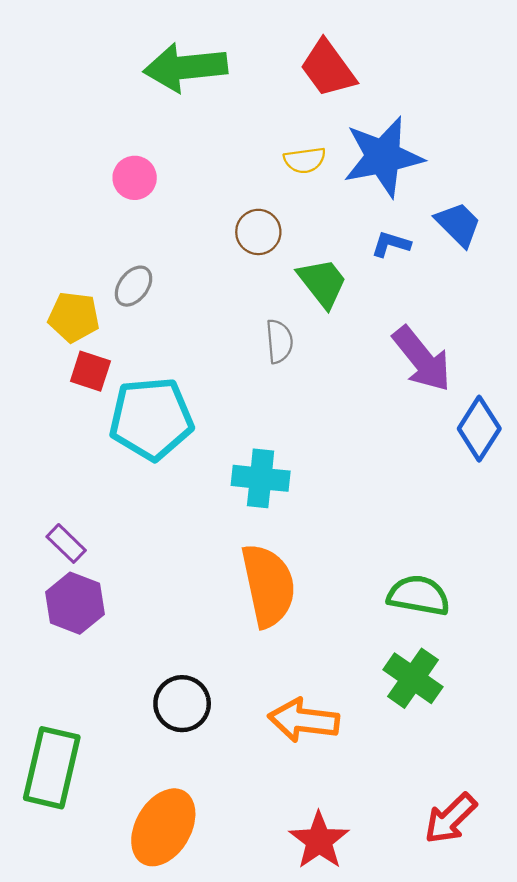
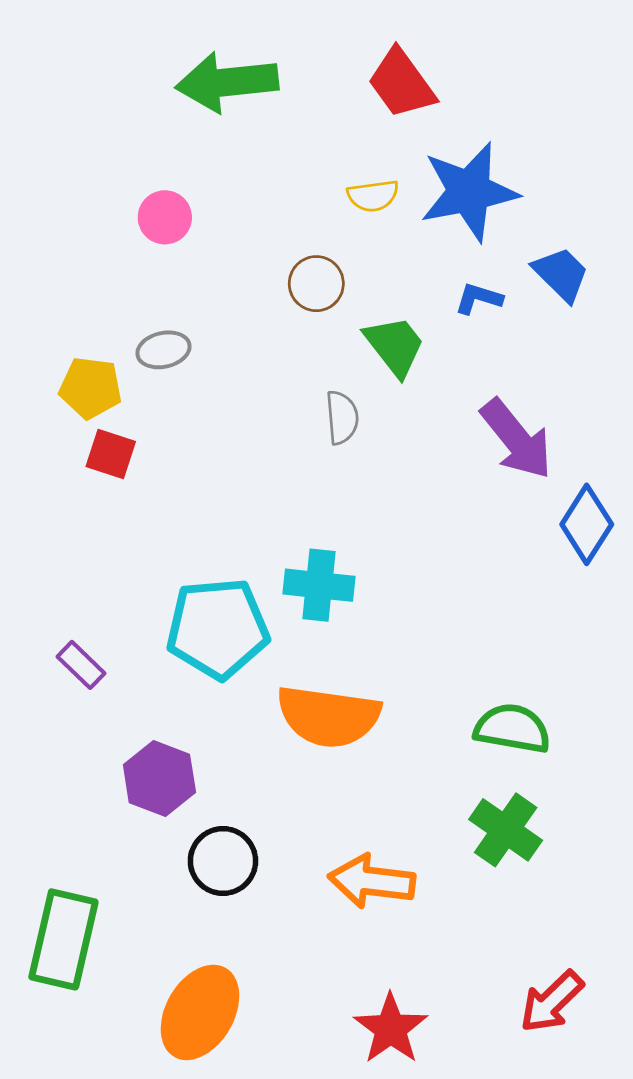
gray ellipse: (134, 286) -> (163, 350), turned 39
cyan pentagon: (151, 419) -> (218, 628), moved
orange semicircle: (268, 585) -> (328, 716), turned 110
purple hexagon: (75, 603) -> (159, 779), moved

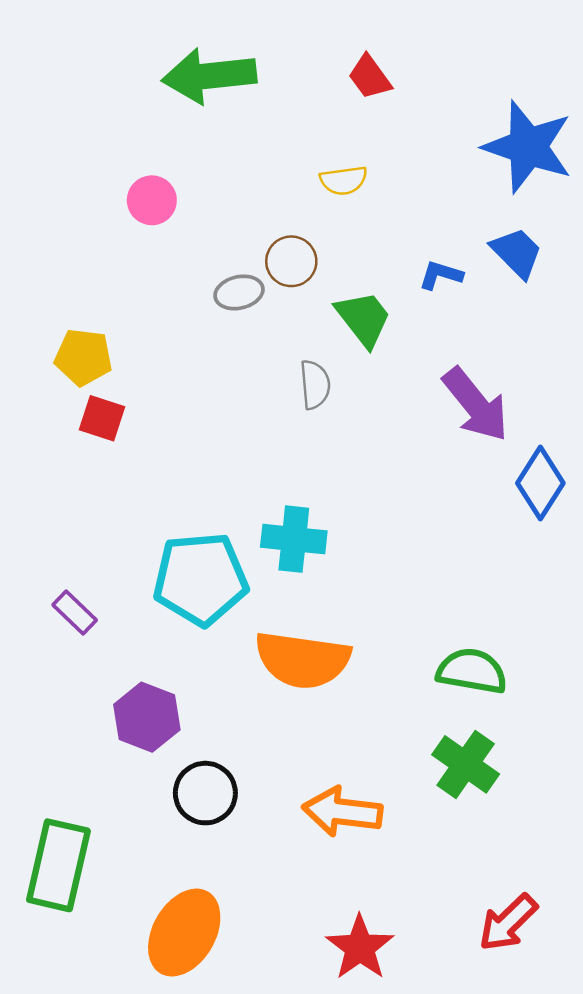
red trapezoid: (401, 83) -> (370, 77), size x0.7
blue star: (469, 192) -> (528, 147), moved, turned 30
gray ellipse: (163, 350) -> (239, 292), moved

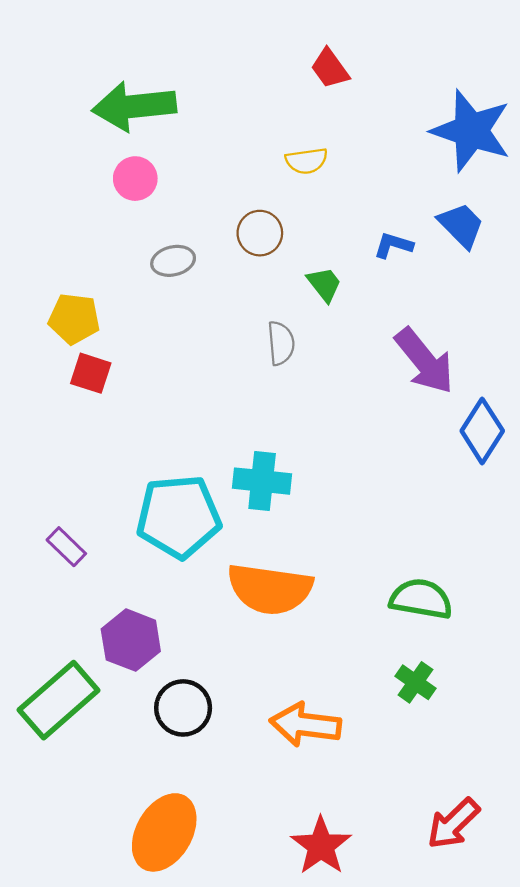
green arrow: (209, 76) -> (134, 106), moved
gray ellipse: (239, 292) -> (173, 261), moved
green trapezoid: (364, 319) -> (324, 284), size x0.7
green cross: (466, 764) -> (416, 682), size x0.7
green rectangle: (58, 865) -> (59, 700), moved, turned 36

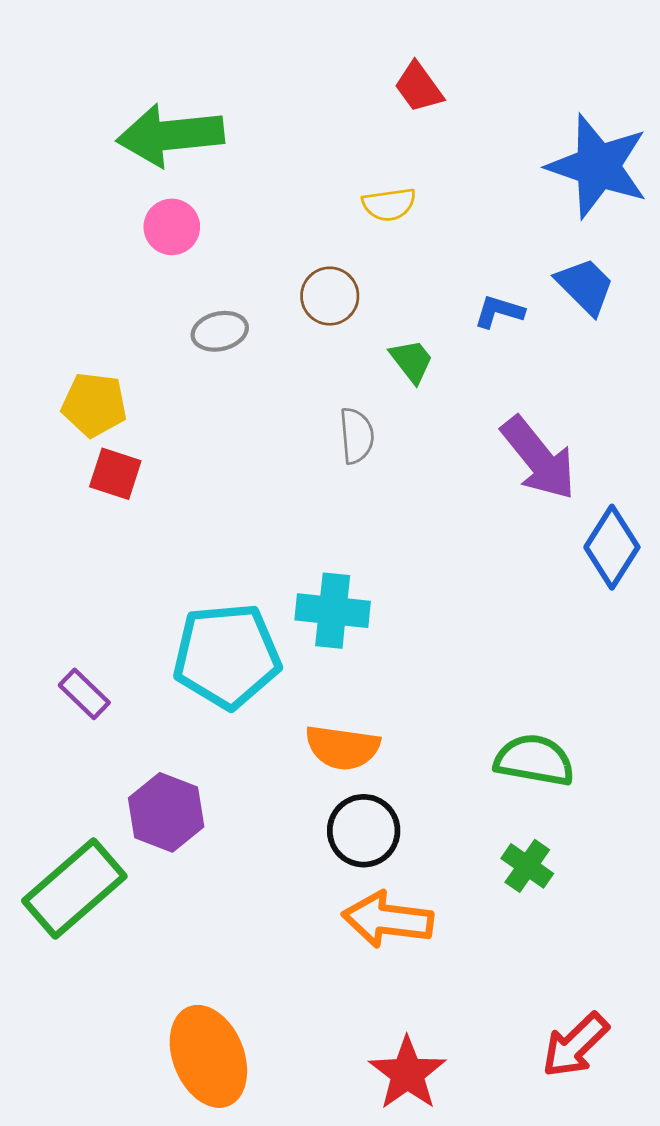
orange semicircle: (270, 589) -> (342, 747), size x0.7
black circle: (183, 708) -> (364, 831), moved
orange ellipse: (164, 832) -> (208, 1056), turned -52

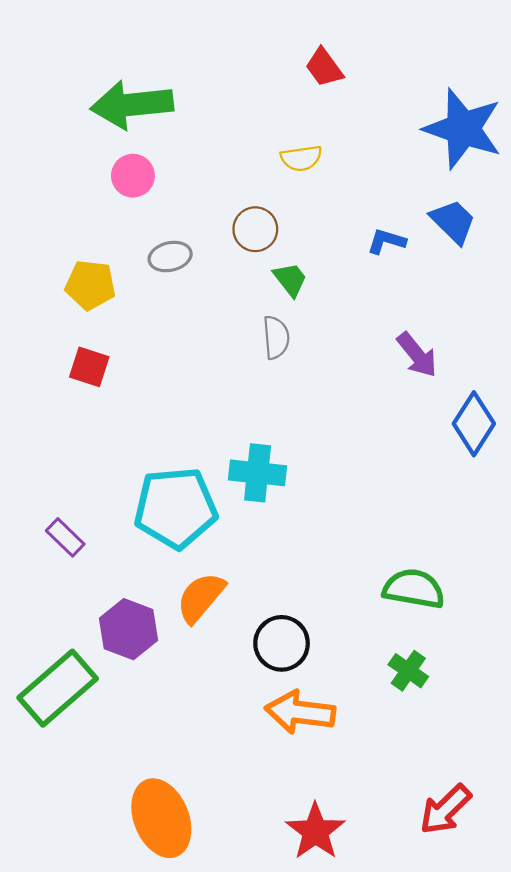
green trapezoid: (412, 361) -> (290, 279), moved
yellow pentagon: (94, 405) -> (90, 285), moved
purple arrow: (539, 458) -> (417, 355), size x0.7
orange semicircle: (342, 747) -> (201, 597), moved, turned 122

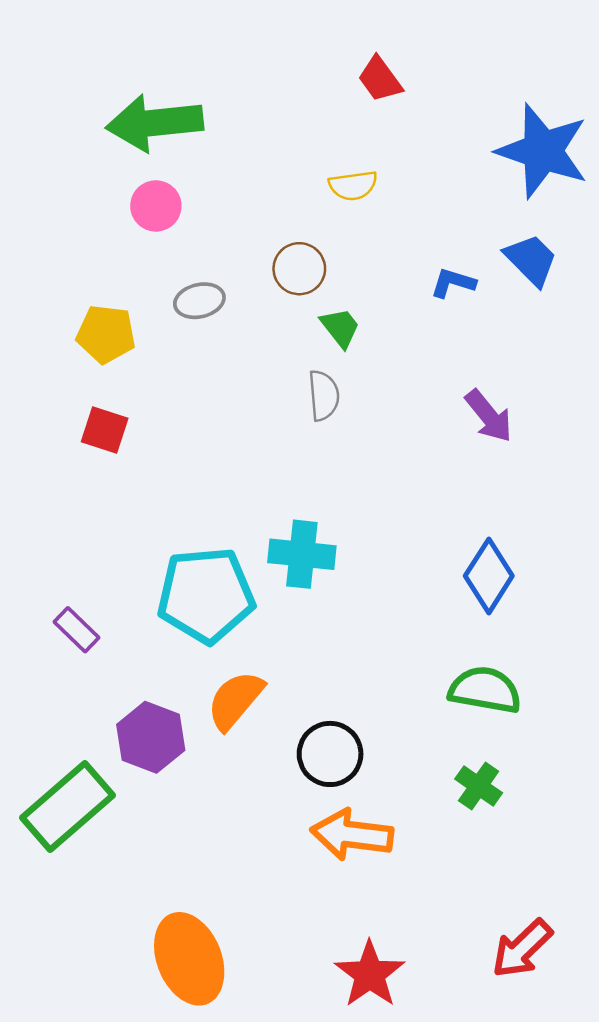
blue diamond: (474, 424) -> (489, 576), moved

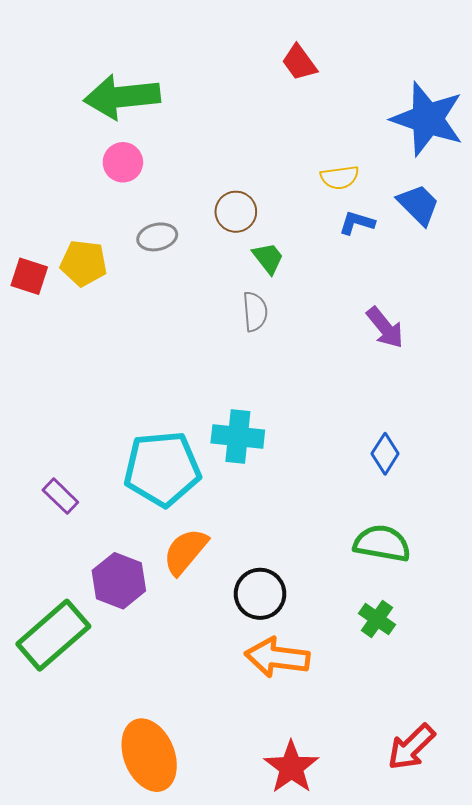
yellow semicircle: (353, 185) -> (340, 177), moved
red square: (105, 430) -> (29, 276), moved
blue diamond: (489, 576) -> (385, 454), size x0.7

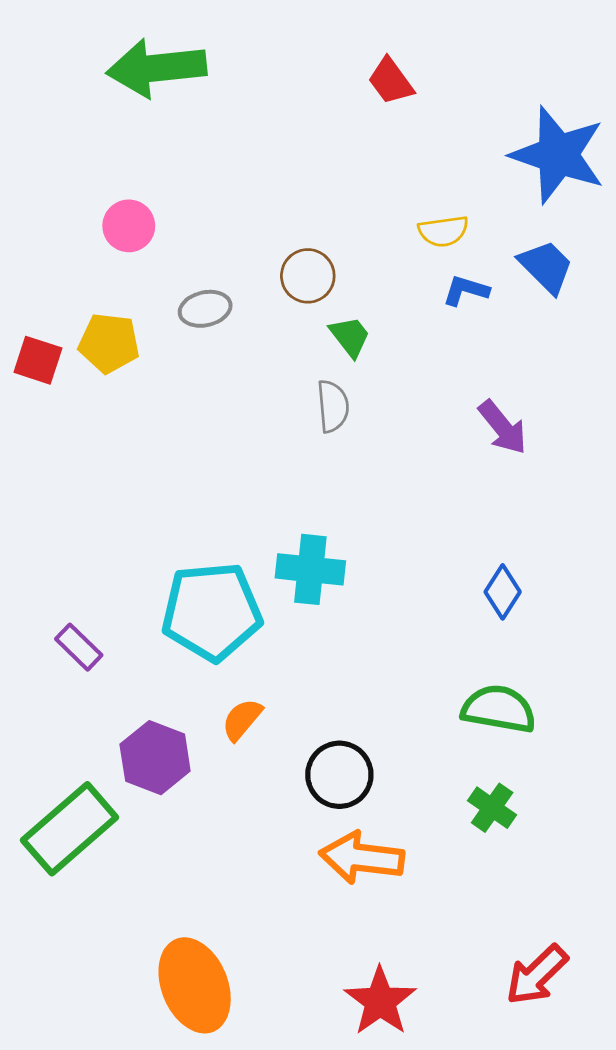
green arrow: (122, 97) -> (156, 68), moved
pink circle: (123, 162) -> (129, 226), moved
orange semicircle: (185, 551) -> (242, 719), size x0.7

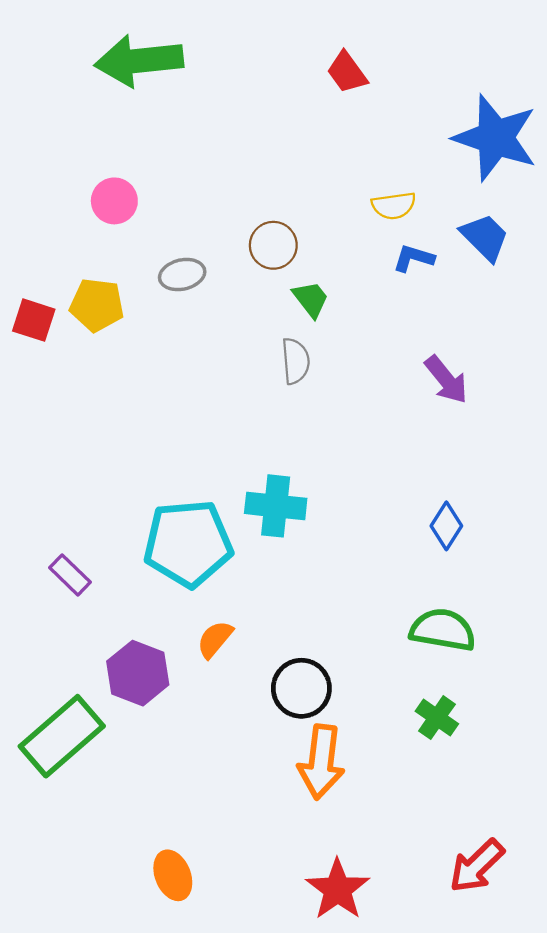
orange arrow: (362, 858) -> (321, 762), turned -90
orange ellipse: (195, 985) -> (173, 875), size x0.6

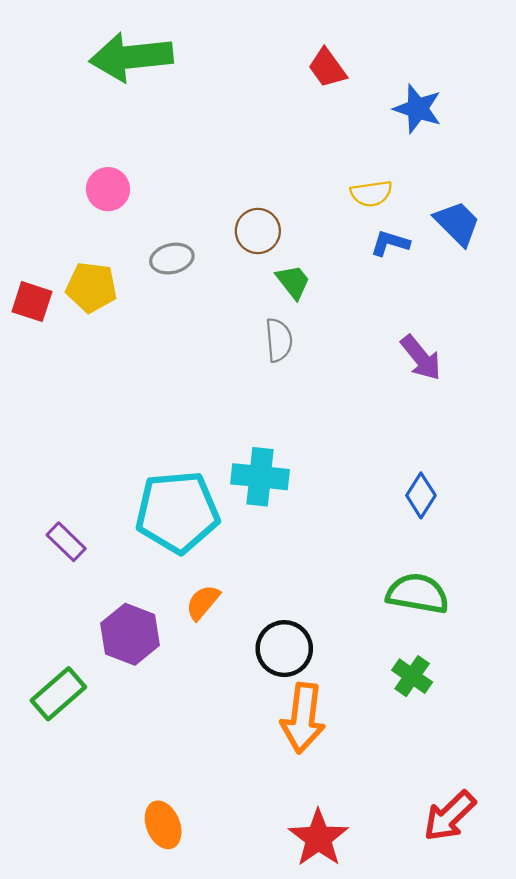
blue star: (495, 138) -> (418, 109), moved, size x0.6
green rectangle: (62, 736) -> (58, 694), size x0.7

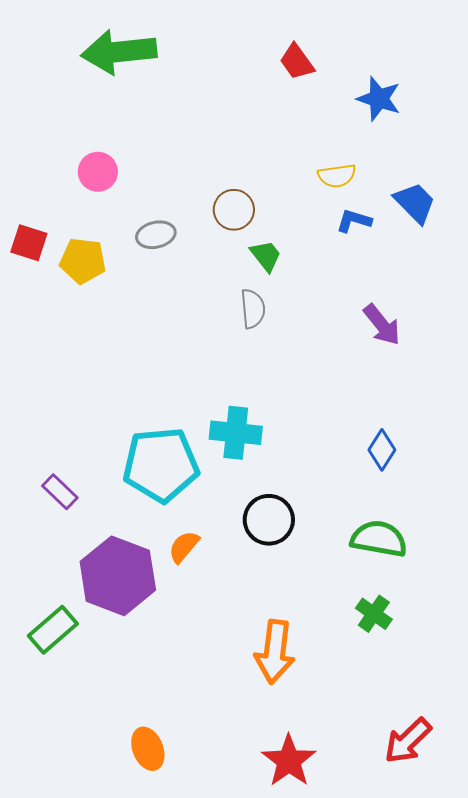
red square: (32, 302) -> (29, 243), moved
purple hexagon: (130, 634) -> (118, 576), size x1.4
black circle: (284, 649) -> (269, 520), moved

